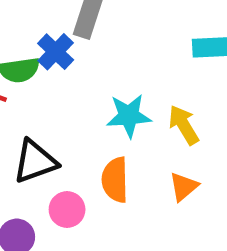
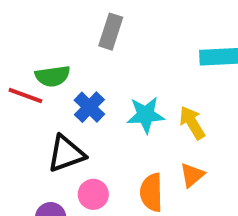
blue cross: (56, 52) -> (89, 107), moved
orange semicircle: (115, 180) -> (151, 192), moved

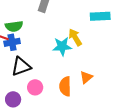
blue cross: (89, 107) -> (12, 42), moved, turned 35
yellow arrow: (192, 123) -> (75, 37), moved

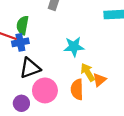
green semicircle: (14, 26) -> (23, 25), turned 108
yellow arrow: (75, 37) -> (88, 72), moved
pink circle: (35, 87) -> (45, 90), size x1.5

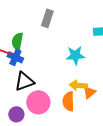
blue cross: (20, 42) -> (15, 57), turned 35
cyan star: (74, 47) -> (75, 55), moved
yellow arrow: (88, 72) -> (78, 85), turned -54

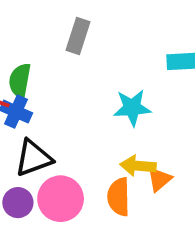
purple circle: (16, 114) -> (18, 203), moved

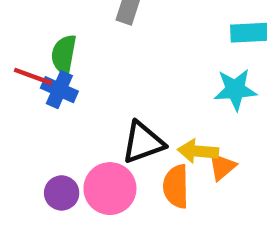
cyan star: (132, 108) -> (235, 90), moved
black triangle: (33, 158) -> (143, 142), moved

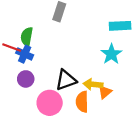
cyan star: (235, 90) -> (111, 54), turned -30
purple circle: (62, 193) -> (26, 79), moved

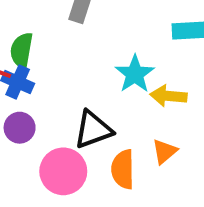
cyan star: (111, 54) -> (135, 74), moved
yellow arrow: (93, 84) -> (168, 96), moved

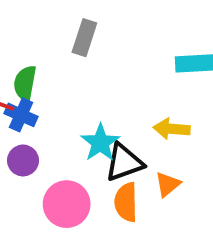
cyan star: (135, 74) -> (100, 143), moved
black triangle: (93, 130) -> (124, 162), moved

